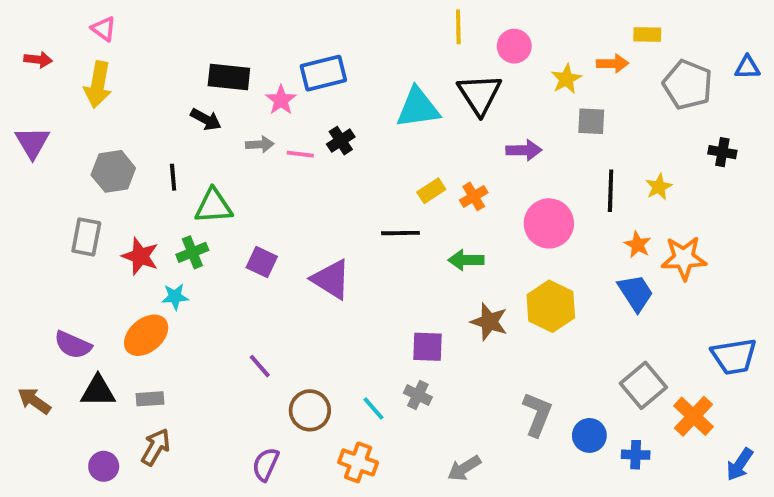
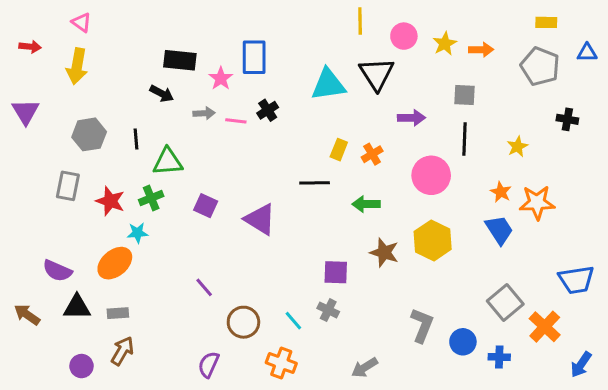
yellow rectangle: (647, 35) -> (546, 22), moved
blue rectangle: (323, 73) -> (254, 57), turned -76
yellow star: (566, 79) -> (445, 44), moved
yellow rectangle: (431, 191) -> (339, 150), turned -35
black line: (611, 191) -> (464, 139), moved

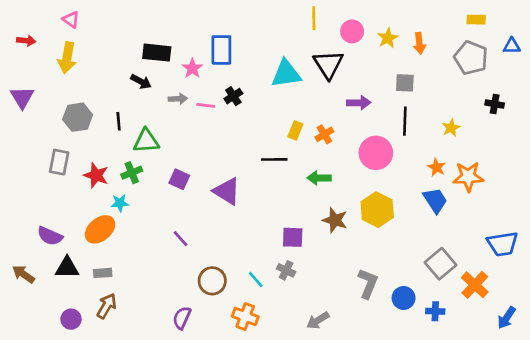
orange arrow: (481, 50) -> (419, 43), turned 84
purple line: (204, 287) -> (181, 239), moved

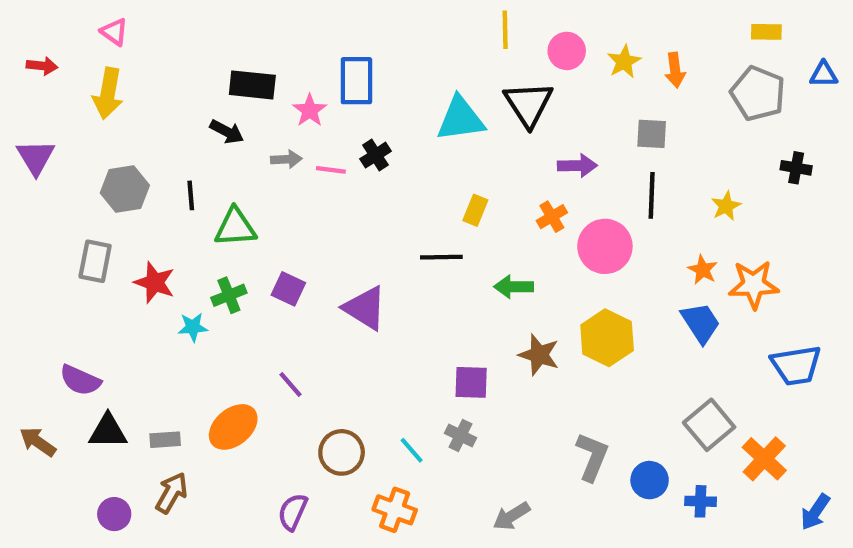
orange cross: (324, 134) -> (552, 217), moved
green cross: (132, 173) -> (229, 295), moved
orange ellipse: (100, 229) -> (233, 427), moved
blue trapezoid: (503, 244) -> (796, 365), moved

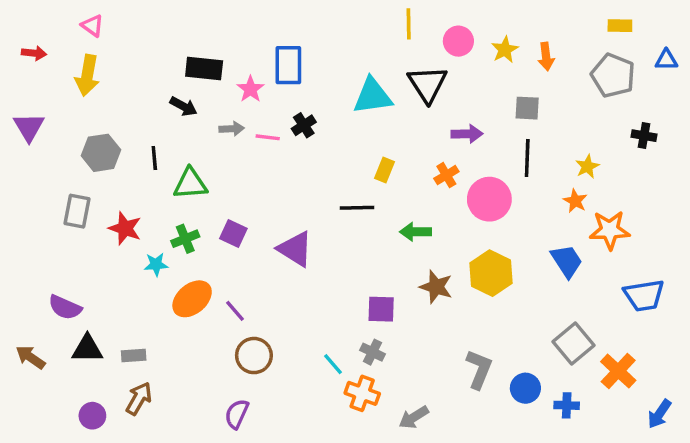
orange star: (703, 270) -> (575, 201), moved
orange ellipse: (233, 427) -> (192, 299), moved
brown circle: (342, 452) -> (254, 356), moved
orange cross: (395, 510) -> (362, 393), moved

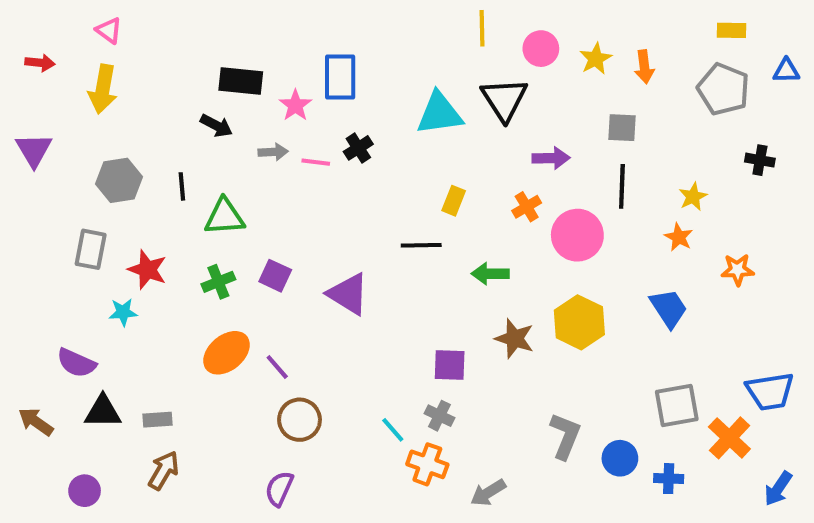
orange star: (610, 230) -> (738, 270), moved, size x0.7
cyan star: (156, 264) -> (123, 312), moved
blue trapezoid: (644, 295) -> (770, 391), moved
gray square: (574, 343) -> (677, 405), turned 30
purple circle: (92, 416) -> (85, 491), moved

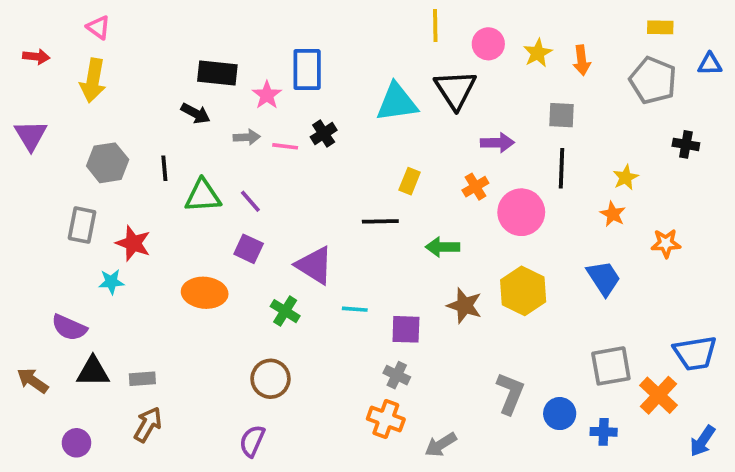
green cross: (218, 282) -> (285, 311), moved, turned -36
orange ellipse: (226, 353) -> (205, 293), moved, turned 45
purple line: (277, 367) -> (250, 201), moved
cyan line: (393, 430) -> (355, 309), moved, turned -45

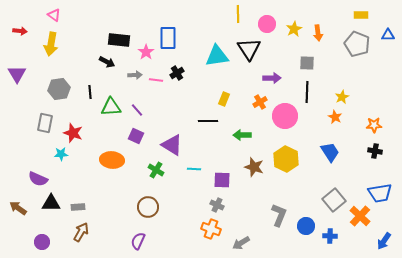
black cross: (686, 144) -> (375, 151), moved
orange star: (666, 243) -> (374, 125), moved
gray square: (611, 366) -> (334, 200), turned -30

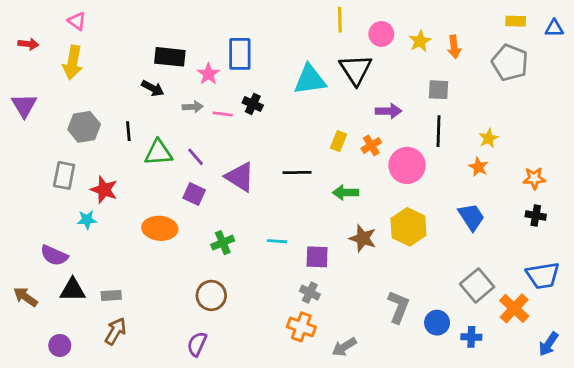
blue triangle: (388, 35) -> (554, 28), moved
black cross: (177, 73) -> (253, 104), turned -32
yellow rectangle: (224, 99) -> (338, 141), moved
purple triangle: (172, 145) -> (240, 177), moved
green cross: (156, 170) -> (223, 243), turned 35

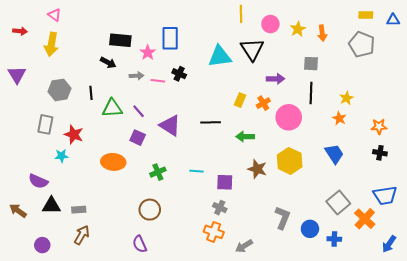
purple semicircle: (197, 344) -> (140, 244), turned -48

